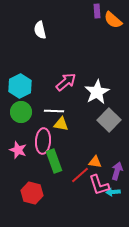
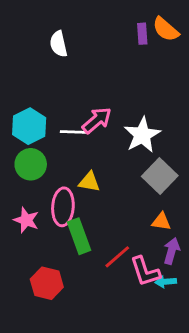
purple rectangle: (97, 11) -> (142, 34), moved
white line: (54, 111) -> (75, 132), moved
orange triangle: (95, 162) -> (161, 222), moved

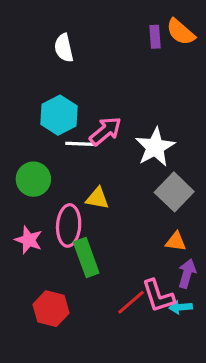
cyan hexagon: (29, 126) -> (59, 115), moved
red line: (117, 257) -> (131, 302), moved

